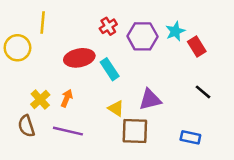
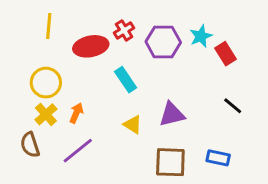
yellow circle: (17, 48) -> (46, 83), moved
red ellipse: (79, 58) -> (91, 46), moved
purple line: (68, 131) -> (78, 151), turned -52
brown square: (135, 131) -> (170, 162), moved

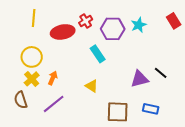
red rectangle: (225, 54) -> (174, 21), moved
cyan rectangle: (126, 80) -> (98, 54), moved
purple triangle: (172, 114) -> (140, 79), moved

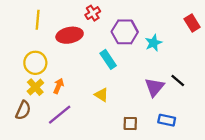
red cross: (86, 21) -> (93, 13), moved
cyan star: (139, 25) -> (153, 43), moved
purple triangle: (140, 79) -> (155, 87), turned -36
brown semicircle: (21, 100) -> (23, 110), turned -138
brown square: (118, 112) -> (130, 123), size x0.6

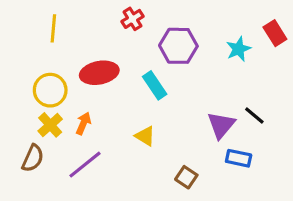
red ellipse: (70, 35) -> (99, 73), moved
cyan star: (153, 43) -> (239, 49), moved
blue rectangle: (167, 120) -> (239, 158), moved
brown square: (130, 123) -> (186, 177), turned 32

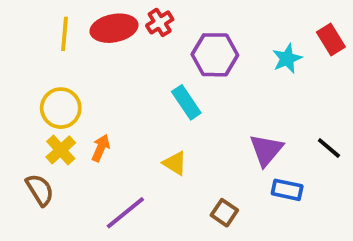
red ellipse: (99, 73) -> (114, 28), moved
black line: (254, 115) -> (329, 148), moved
brown semicircle: (33, 158) -> (40, 190), turned -56
purple line: (85, 165) -> (125, 213), moved

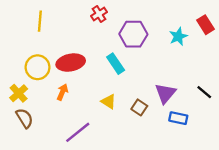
red ellipse: (114, 28) -> (71, 63), moved
yellow cross: (61, 150) -> (19, 93), moved
brown square: (224, 213) -> (139, 107), moved

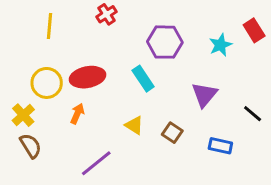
red cross: (99, 14) -> (107, 14), moved
purple triangle: (165, 93) -> (204, 95), moved

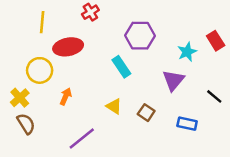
red rectangle: (254, 30) -> (216, 41), moved
cyan star: (220, 45) -> (187, 52), moved
red ellipse: (88, 77) -> (68, 47), moved

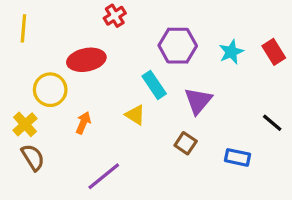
yellow line: (42, 22) -> (23, 28), moved
cyan star: (187, 52) -> (231, 52), moved
purple triangle: (173, 80) -> (198, 101), moved
yellow triangle: (114, 106) -> (135, 115), moved

